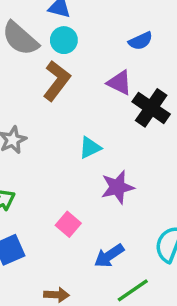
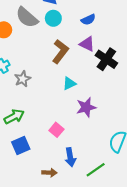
blue semicircle: (141, 41) -> (88, 20), moved
brown L-shape: (57, 81) -> (60, 51), moved
blue arrow: (109, 256) -> (70, 157), moved, turned -66

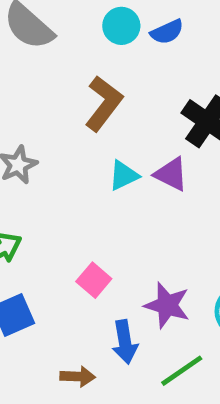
cyan circle: (53, 18) -> (121, 26), moved
purple triangle: (87, 44) -> (171, 174), moved
purple star: (86, 107) -> (167, 305), moved, turned 30

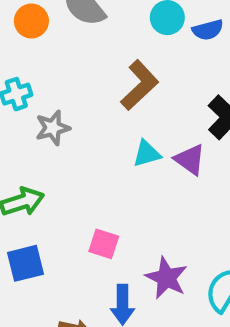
pink square: (94, 280) -> (104, 244), turned -32

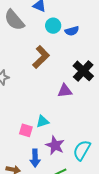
cyan triangle: (147, 154) -> (43, 121), moved
purple triangle: (190, 160) -> (65, 91), turned -42

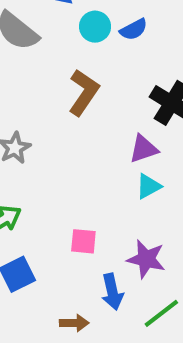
cyan triangle: (43, 121) -> (149, 186), moved

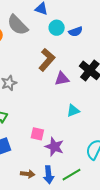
purple triangle: (143, 149) -> (62, 79), moved
purple star: (146, 259) -> (54, 147), moved
blue arrow: (112, 292) -> (49, 175), moved

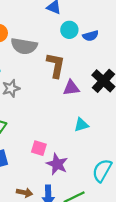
gray semicircle: (18, 25) -> (24, 46), moved, turned -40
brown L-shape: (47, 60) -> (56, 65), turned -35

